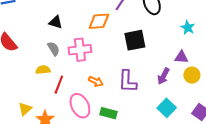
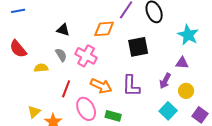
cyan star: (188, 28) -> (188, 35), size x1.5
pink cross: (80, 50) -> (86, 56), turned 35
yellow semicircle: (43, 70) -> (41, 68), moved
yellow circle: (192, 75) -> (186, 91), moved
orange arrow: (96, 81) -> (101, 86), size x1.5

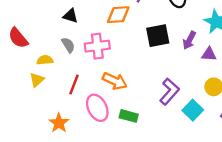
pink cross: (86, 56) -> (97, 46), turned -35
purple arrow: (165, 81) -> (189, 40), moved
purple L-shape: (131, 86) -> (169, 92), moved, turned -140
yellow triangle: (34, 112) -> (37, 80), moved

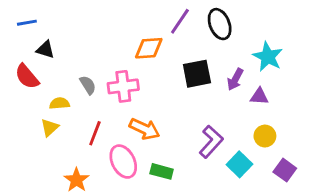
black triangle: (71, 16) -> (45, 50), moved

